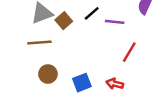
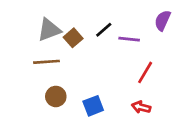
red arrow: (115, 84) -> (141, 107), moved

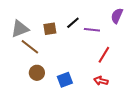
gray triangle: (49, 30) -> (20, 29), moved
brown square: (73, 38) -> (50, 29), turned 32
brown line: (46, 62) -> (30, 47), turned 42

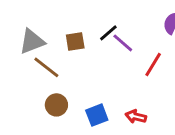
purple line: (92, 30) -> (123, 43), moved, turned 35
red line: (104, 55) -> (153, 65), moved
red arrow: (101, 81) -> (136, 117), moved

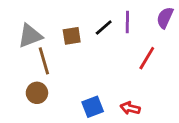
purple line: (123, 43) -> (127, 22), moved, turned 50
brown line: (46, 67) -> (44, 61), turned 36
brown circle: (56, 105) -> (37, 93), moved

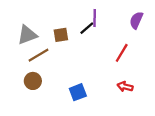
purple line: (127, 22) -> (95, 18), moved
brown line: (44, 61) -> (38, 55), turned 75
red arrow: (130, 108) -> (125, 87), moved

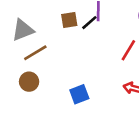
brown square: (61, 35) -> (69, 20), moved

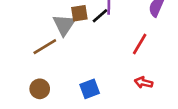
gray triangle: (23, 30) -> (64, 25), moved, turned -35
brown circle: (29, 82) -> (40, 89), moved

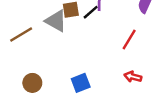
gray triangle: (64, 25) -> (56, 21), turned -35
brown line: (45, 47) -> (21, 35), moved

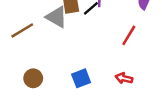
red arrow: (133, 77) -> (124, 78), moved

